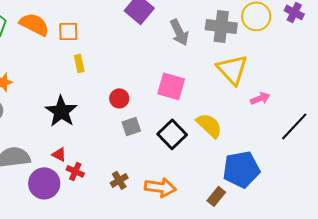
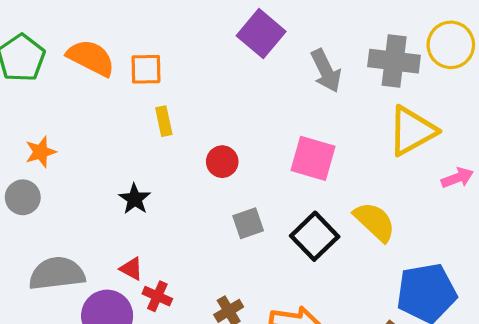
yellow triangle: (232, 69) -> (412, 131), turned 44
red circle: (119, 98) -> (222, 162), moved
black star: (61, 111) -> (135, 199), size x0.6

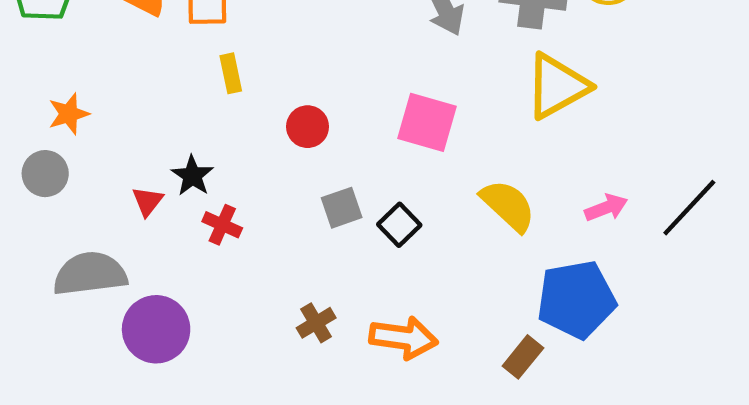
pink arrow: (457, 178) -> (606, 208), moved
black square: (315, 236) -> (399, 225), moved, size x0.7
red triangle: (131, 269) -> (148, 201), moved, turned 40
red cross: (157, 296) -> (222, 225), moved

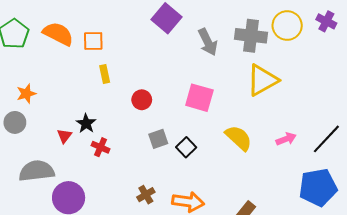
blue pentagon: (576, 299) -> (318, 187), moved

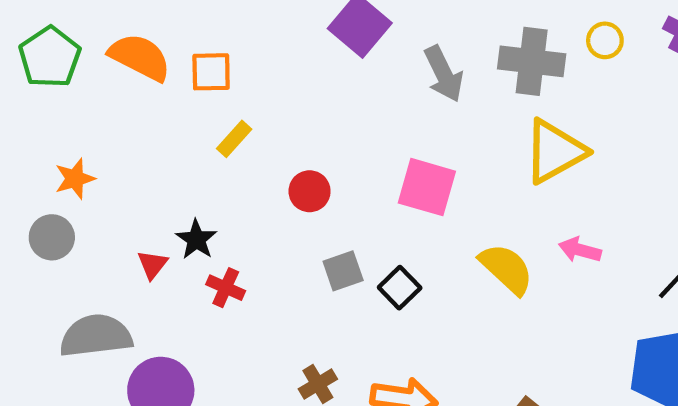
yellow circle: (287, 26) -> (605, 40), size x0.6
yellow rectangle: (105, 74) -> (234, 139), turned 54
pink arrow: (286, 139) -> (580, 250), moved, turned -144

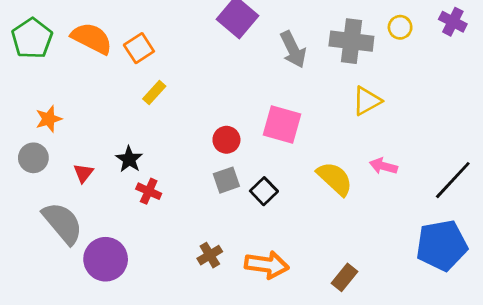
orange square: (211, 72) -> (139, 48), turned -32
yellow triangle: (555, 151) -> (367, 101), size x0.7
red circle: (310, 191) -> (226, 140), moved
red triangle: (152, 265) -> (83, 173), moved
gray semicircle: (96, 336) -> (63, 223), turned 57

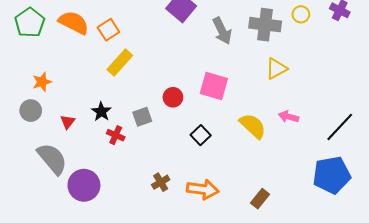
yellow rectangle: (154, 93) -> (120, 62), size x1.5
gray square: (226, 180) -> (142, 117), moved

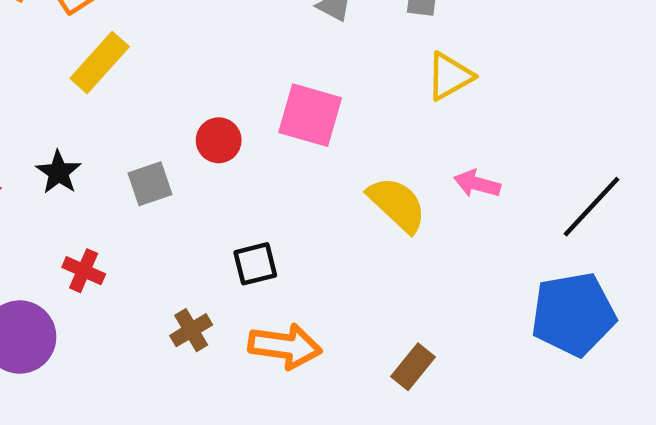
red cross: (116, 135) -> (84, 271), moved
black square: (201, 135) -> (255, 264), moved, turned 30

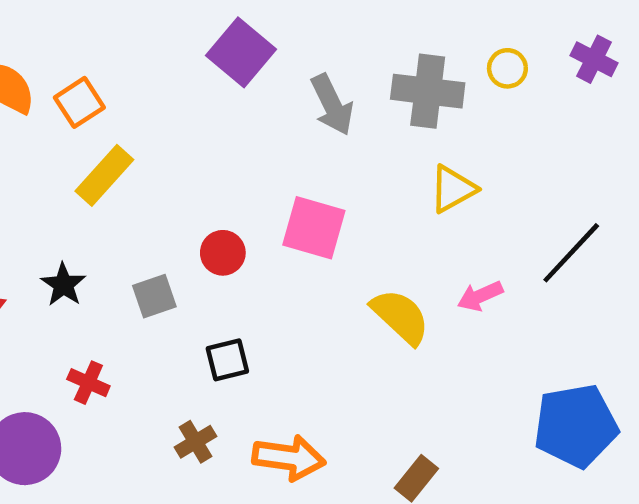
pink arrow: (477, 184) -> (480, 296), turned -39
black line: (591, 207) -> (571, 253), moved
black square: (255, 264) -> (227, 360), moved

